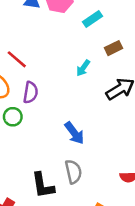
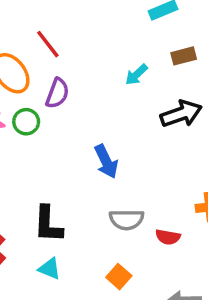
gray semicircle: (73, 172) -> (127, 220), moved, turned 90

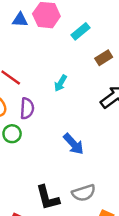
cyan arrow: (136, 75) -> (60, 83), moved
gray semicircle: (127, 220) -> (84, 193), moved

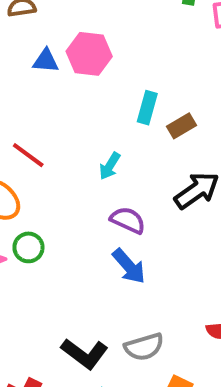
cyan rectangle: (81, 31) -> (147, 108), moved, turned -36
purple semicircle: (27, 108) -> (128, 220), moved, turned -70
black L-shape: (48, 198) -> (85, 354), turned -40

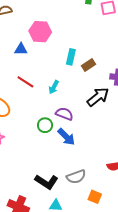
blue triangle: (46, 61) -> (21, 49), moved
red line: (28, 155) -> (25, 82), moved
green circle: (28, 247) -> (45, 125), moved

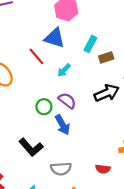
blue triangle: (21, 49) -> (55, 38), moved, size x1.5
black L-shape: (47, 182) -> (31, 147), moved

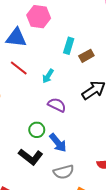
blue triangle: (55, 38) -> (16, 38), moved
green circle: (44, 107) -> (37, 130), moved
blue arrow: (62, 125) -> (58, 143), moved

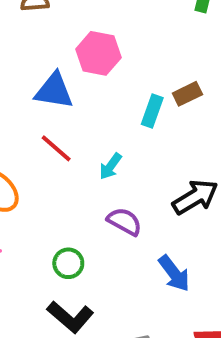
brown rectangle: (86, 56) -> (187, 94), moved
green circle: (37, 130) -> (68, 263), moved
blue arrow: (58, 143) -> (174, 273), moved

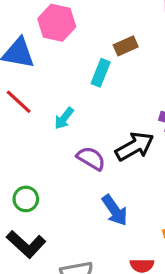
brown rectangle: (187, 94) -> (126, 46), moved
purple semicircle: (124, 221) -> (91, 158), moved

